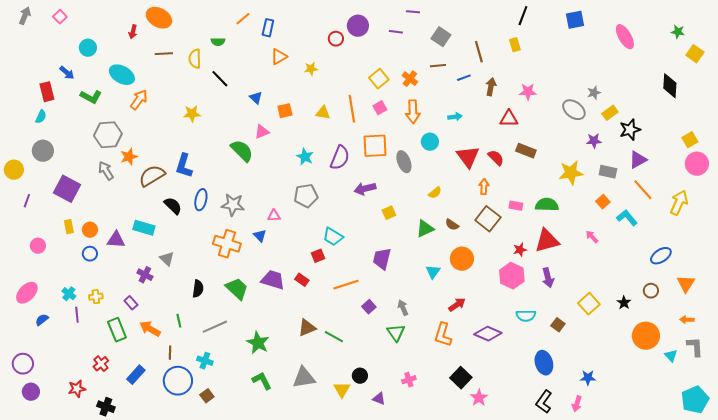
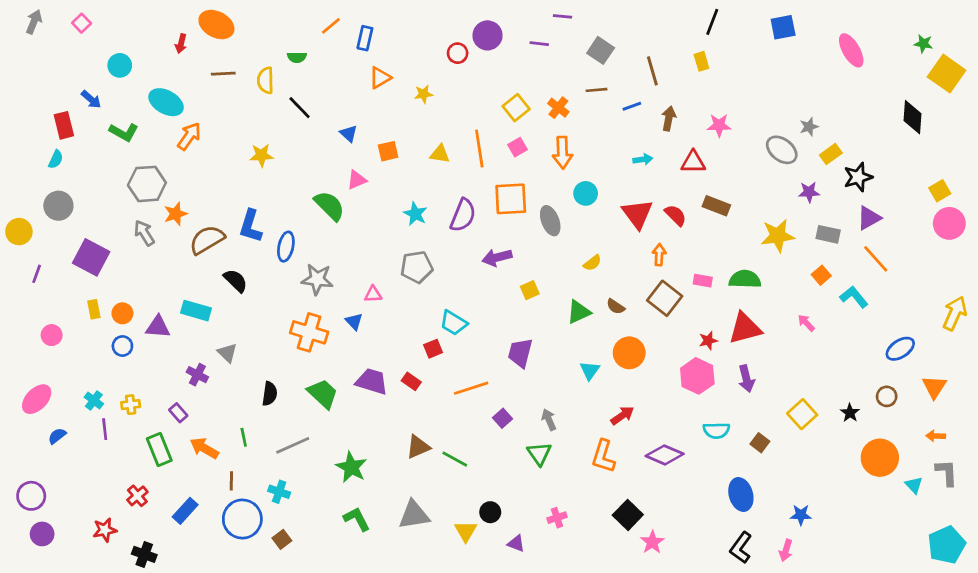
yellow square: (695, 54) -> (947, 74), size x1.5
cyan arrow: (455, 117) -> (643, 159), moved
blue ellipse: (201, 200) -> (286, 247), moved
yellow arrow: (679, 203) -> (955, 313), moved

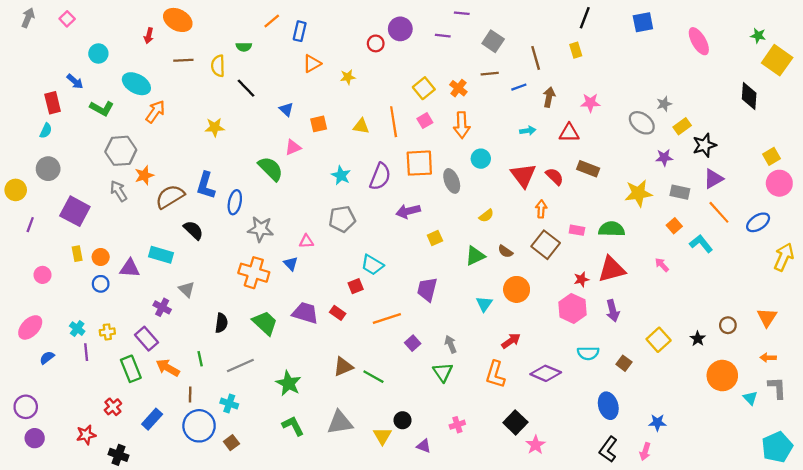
blue ellipse: (900, 349) -> (758, 222), moved
purple rectangle: (178, 413) -> (146, 339), size x1.5

